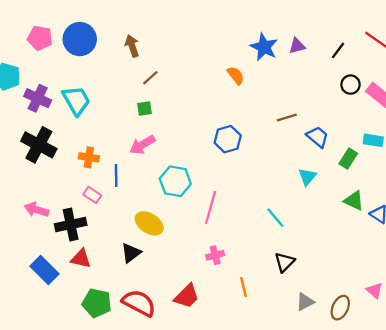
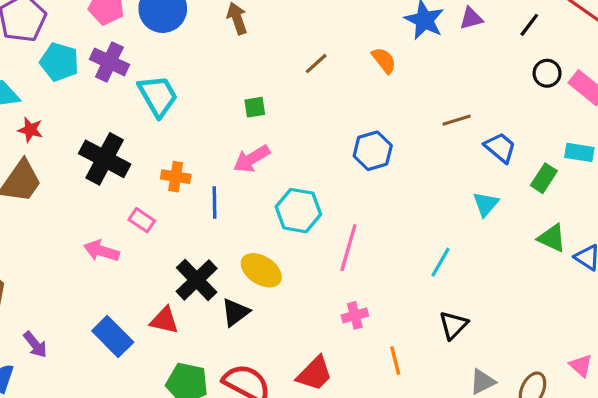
brown line: (150, 78) -> (316, 64), moved
purple cross: (38, 98) -> (109, 62), moved
pink rectangle: (92, 195) -> (142, 220), moved
cyan line: (275, 218) -> (440, 262), turned 70
black cross: (71, 225) -> (197, 280), moved, turned -32

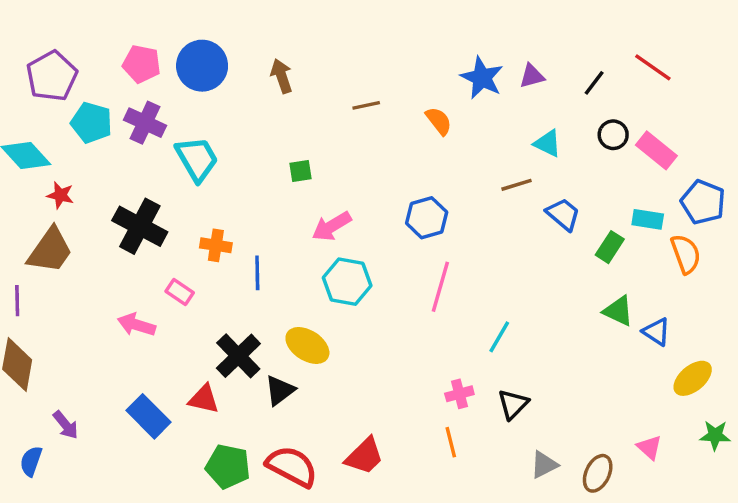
brown line: (316, 64) -> (366, 105), moved, turned 30
pink arrow: (252, 159) -> (332, 226), moved
cyan triangle: (486, 204) -> (548, 143), moved, turned -44
pink line: (348, 248) -> (440, 287), moved
pink cross: (355, 315) -> (459, 394), moved

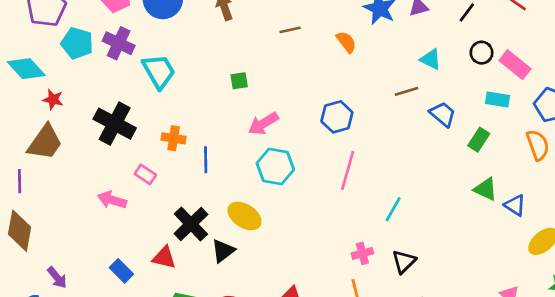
cyan rectangle: (648, 219) -> (498, 99), moved
blue rectangle: (148, 416) -> (121, 271), size x0.7

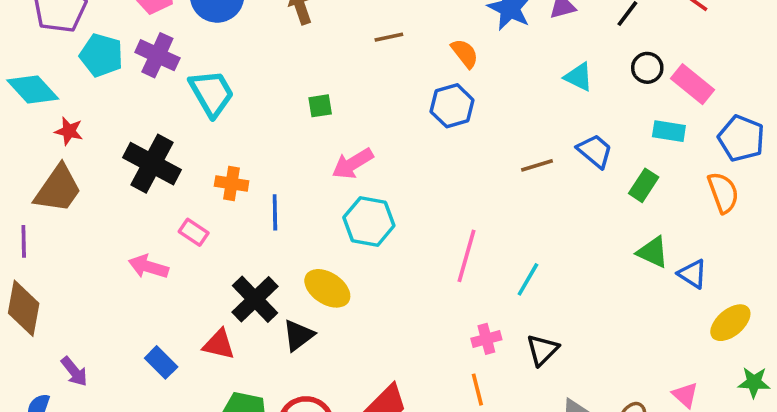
brown line: (407, 91) -> (537, 165), moved
blue hexagon: (337, 117) -> (452, 106), moved
pink line: (348, 170) -> (467, 256), moved

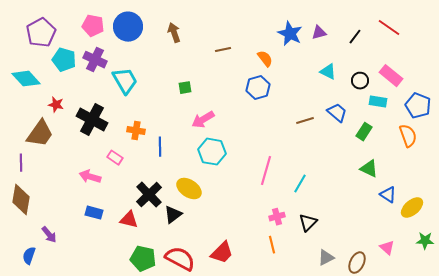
black circle: (647, 68) -> (360, 81), moved
red star: (69, 131) -> (56, 105), moved
blue triangle: (692, 274) -> (388, 195), moved
blue rectangle: (161, 362) -> (94, 213), moved, turned -30

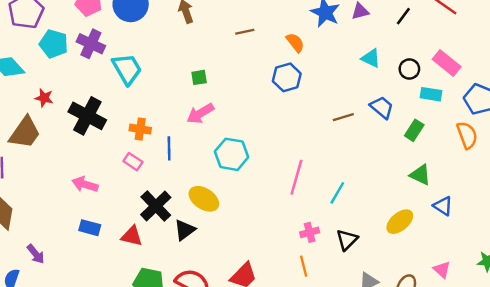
pink arrow: (203, 120) -> (200, 113), moved
pink rectangle: (115, 158) -> (133, 162), moved
yellow ellipse: (412, 208) -> (400, 222), moved

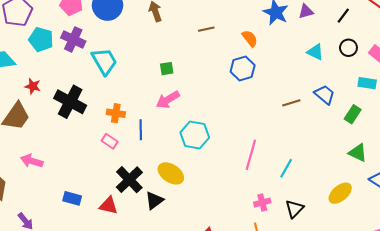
black circle: (409, 69) -> (348, 48), moved
pink arrow: (85, 184) -> (32, 161), moved

